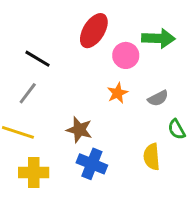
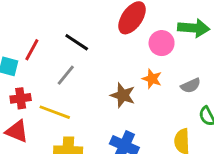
orange star: (117, 93) -> (152, 79), turned -30
brown star: (79, 130) -> (123, 95), moved

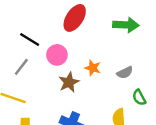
pink circle: (162, 43) -> (57, 55), moved
brown star: (123, 95) -> (69, 82), turned 30

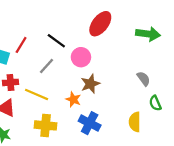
orange star: (93, 68) -> (73, 99), moved
gray semicircle: (125, 73) -> (144, 79), turned -104

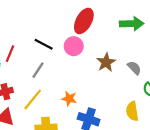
pink circle: (81, 57) -> (74, 46), moved
brown star: (90, 84) -> (106, 62), moved
yellow line: (37, 94) -> (33, 99), turned -65

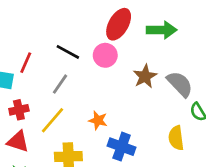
green arrow: (132, 24) -> (162, 30), moved
gray semicircle: (134, 68) -> (180, 84), size x1.5

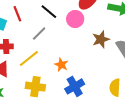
red line: (26, 63) -> (17, 14), turned -56
blue cross: (122, 147) -> (75, 86), turned 30

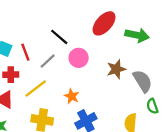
red line: (17, 14) -> (25, 52), moved
pink circle: (75, 19) -> (79, 58), moved

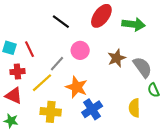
black line: (59, 37) -> (61, 22), moved
gray line: (48, 61) -> (57, 64), moved
orange star: (72, 96) -> (77, 87), size x1.5

